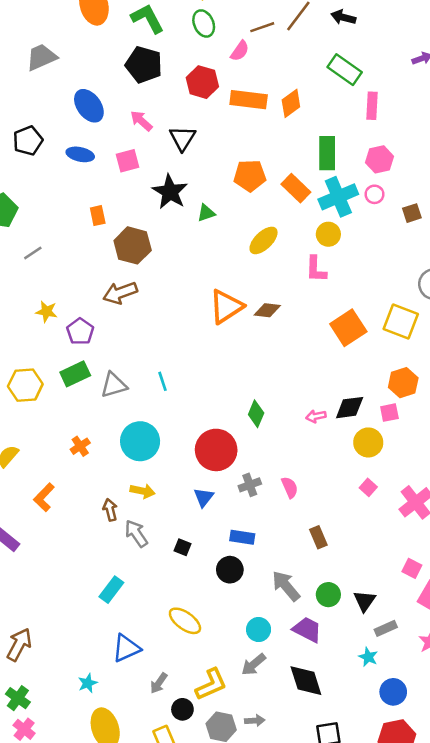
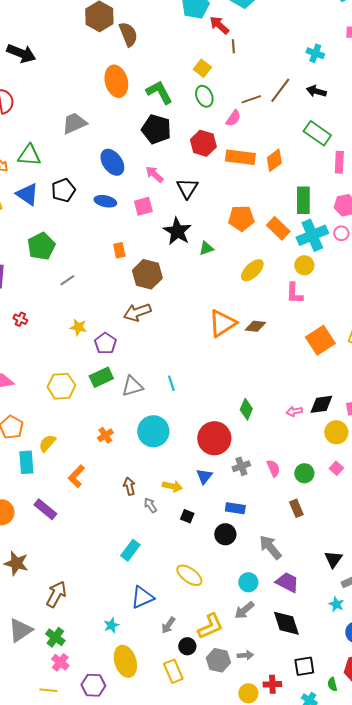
yellow arrow: (143, 491) -> (172, 486), moved
gray arrow: (136, 533) -> (150, 505), size x0.7
green circle: (328, 595) -> (304, 473), moved

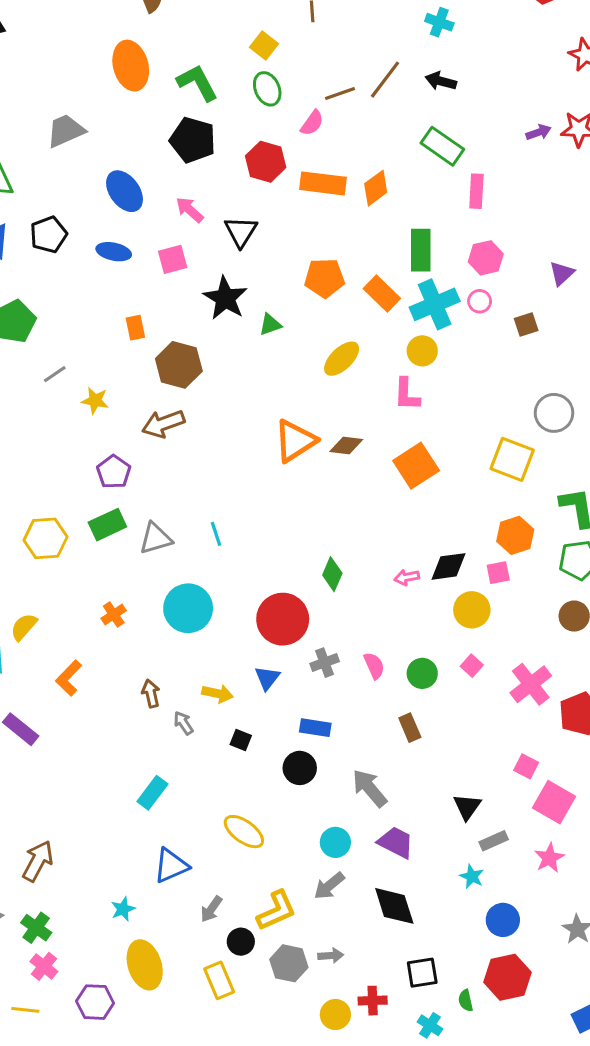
yellow star: (78, 327) -> (95, 400), moved
orange square: (320, 340) -> (416, 466), moved

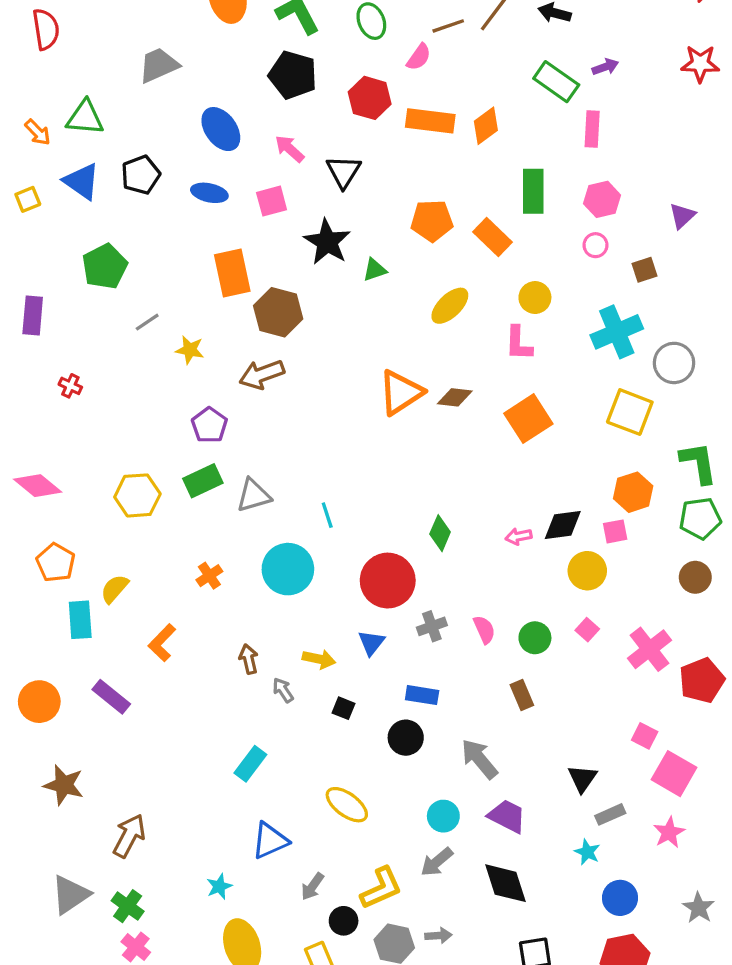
purple arrow: (539, 132) -> (605, 67), moved
cyan cross: (435, 304) -> (617, 332), moved
orange rectangle: (135, 328) -> (232, 273), size x1.8
cyan line: (216, 534) -> (327, 515), moved

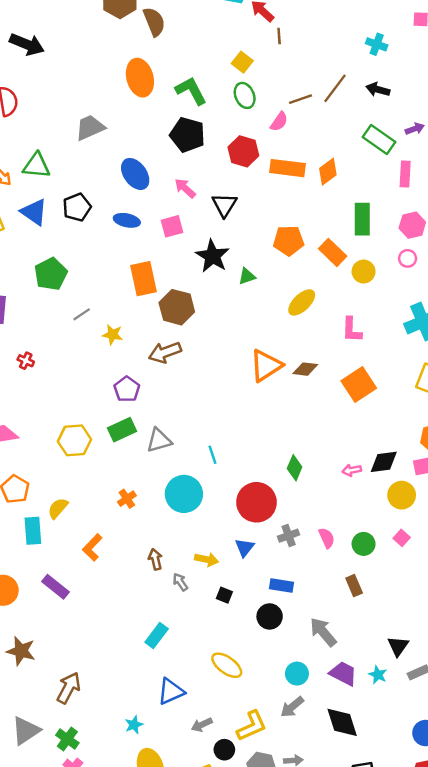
yellow circle: (535, 298) -> (364, 272), moved
cyan star: (587, 852) -> (378, 675), moved
gray arrow: (312, 886) -> (202, 725), turned 30

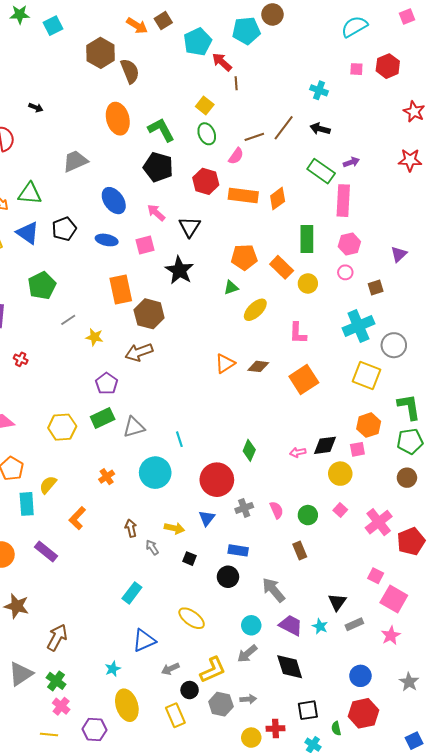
black arrow: (27, 44) -> (36, 108), moved, size x0.5
pink rectangle: (405, 174) -> (343, 201), size x1.4
green triangle: (247, 276) -> (231, 288), moved
orange triangle: (266, 365) -> (225, 363), size x0.7

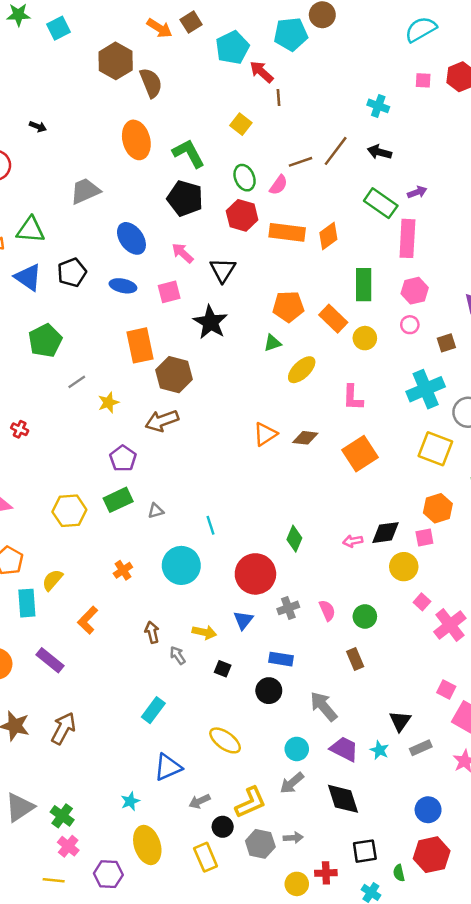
green ellipse: (207, 134) -> (245, 178), moved
yellow star: (94, 337) -> (108, 403), turned -30
gray triangle: (134, 427) -> (156, 511), size x0.6
pink square: (340, 510) -> (422, 602), moved
brown arrow: (57, 637) -> (63, 728), moved

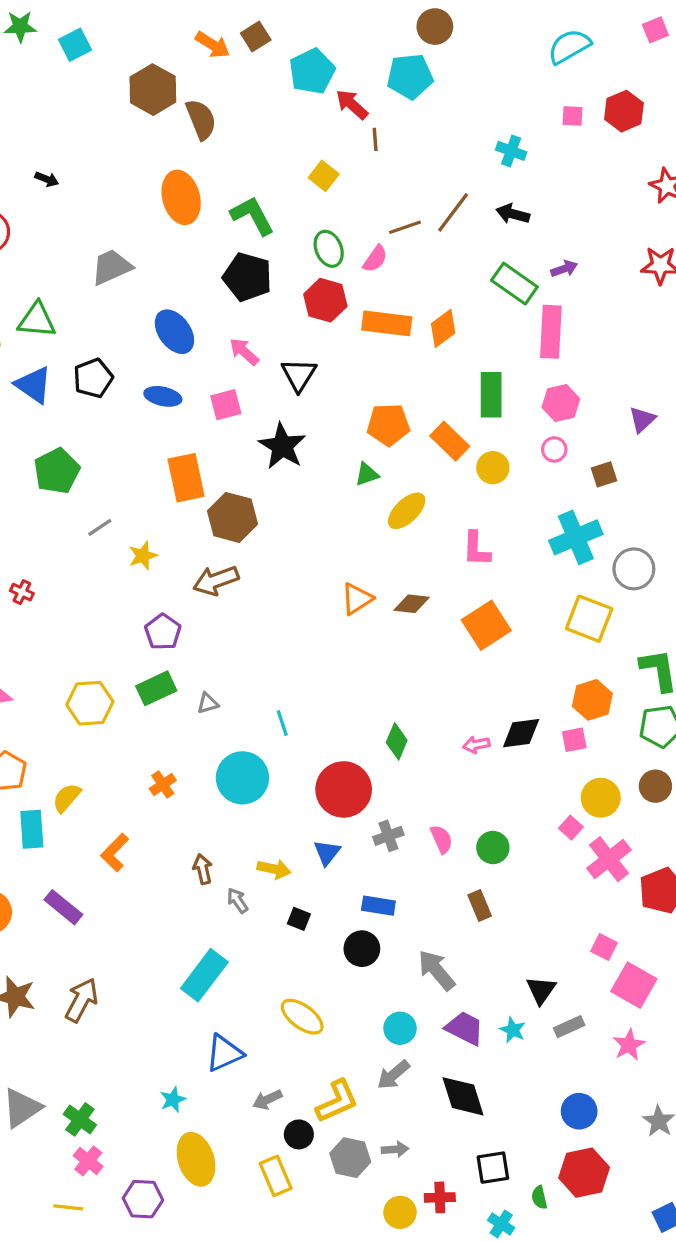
cyan pentagon: (291, 34) -> (410, 76), moved
yellow circle: (404, 567) -> (601, 798), moved
cyan rectangle: (153, 710) -> (204, 975), size x1.4

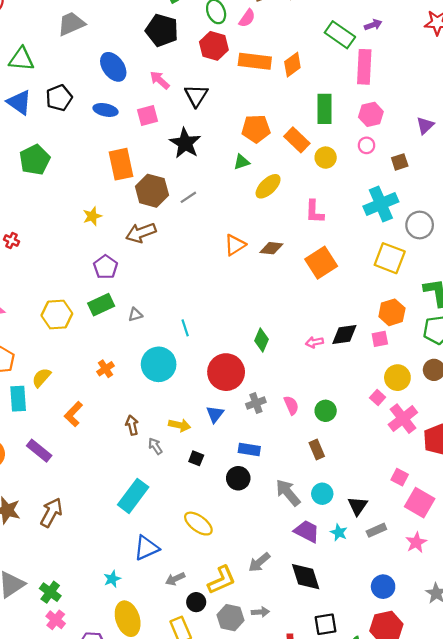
gray line: (100, 527) -> (188, 197), moved
cyan circle: (400, 1028) -> (322, 494), moved

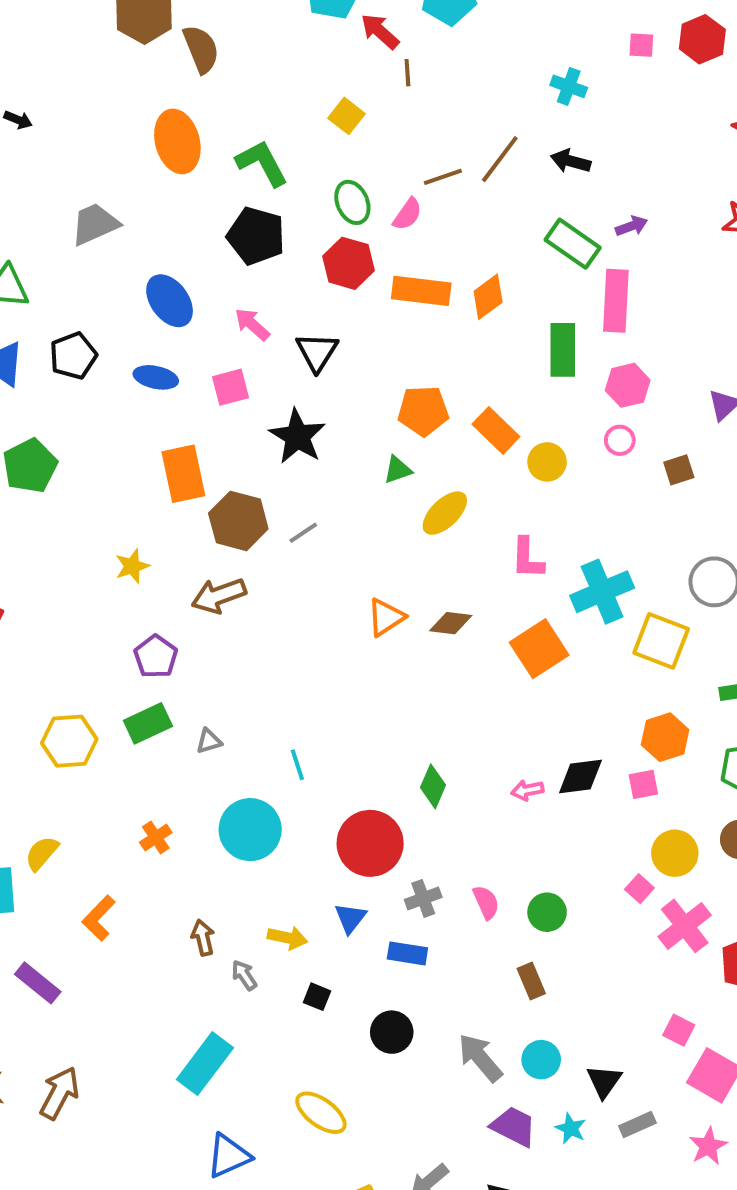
green rectangle: (324, 109) -> (563, 350), moved
cyan cross: (381, 204) -> (602, 592), moved
blue rectangle: (249, 449) -> (407, 953), moved

